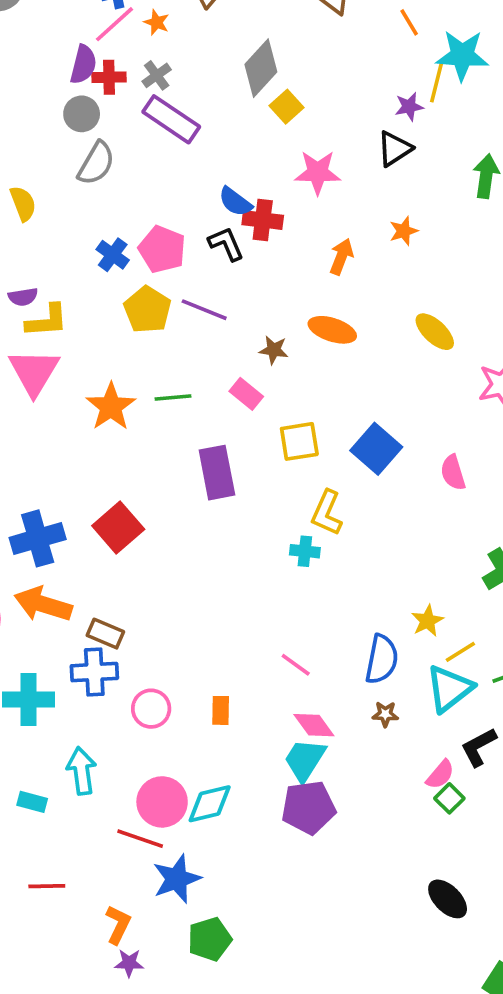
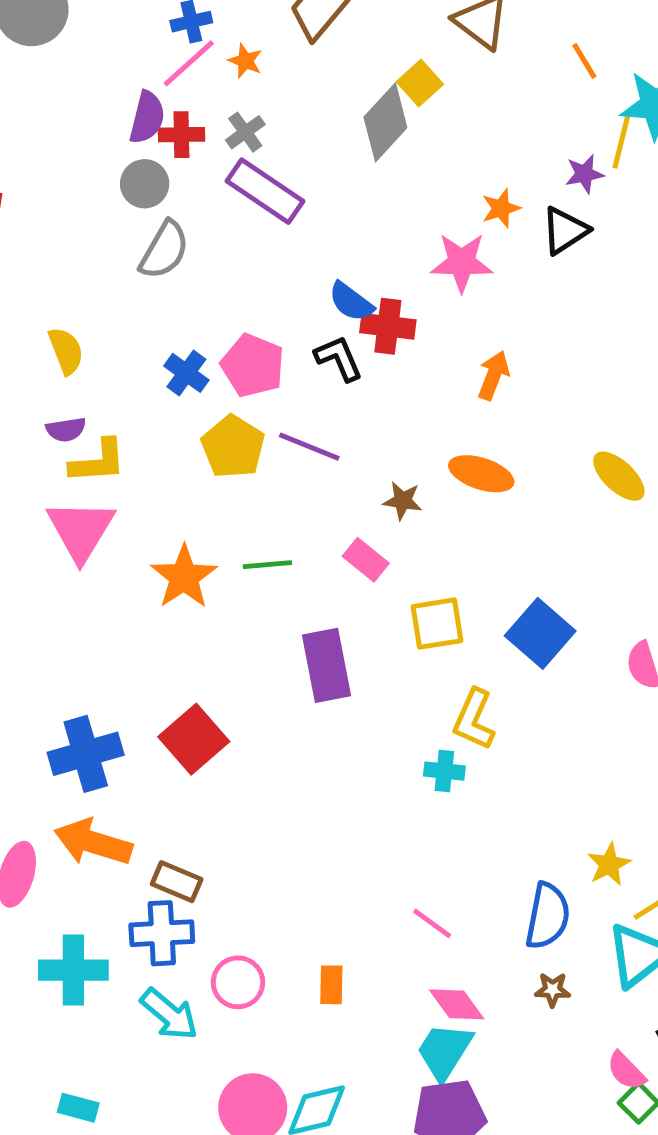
yellow square: (287, 107) -> (420, 83), moved
yellow semicircle: (23, 204) -> (66, 351), moved
orange star: (404, 231) -> (501, 208), moved
cyan arrow: (82, 771) -> (169, 1014), moved, turned 138
pink semicircle: (440, 775) -> (626, 1071), turned 96

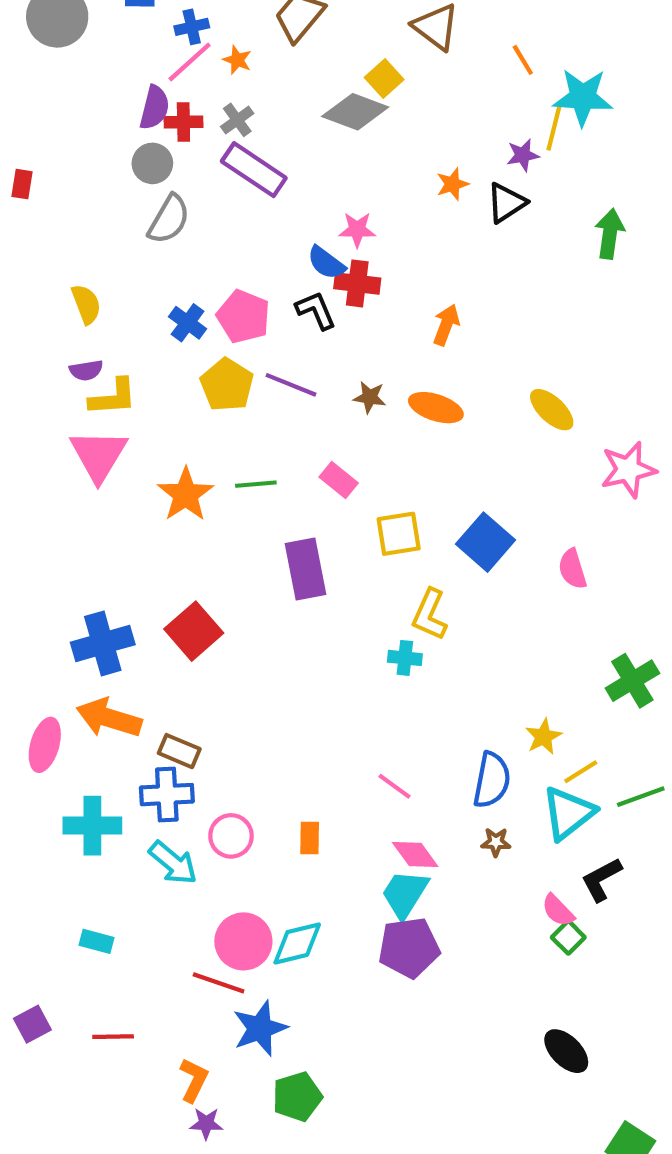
gray diamond: (385, 122) -> (355, 112), turned 68
pink star: (462, 262) -> (357, 230), moved, size x0.7
brown star: (403, 501) -> (370, 397), moved

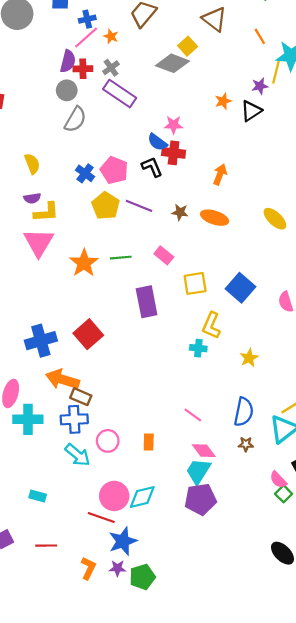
orange arrow: (109, 718) -> (62, 379), moved
yellow star: (543, 737) -> (249, 358), moved
cyan cross: (92, 826) -> (28, 419), moved
purple star: (206, 1124) -> (117, 568), moved

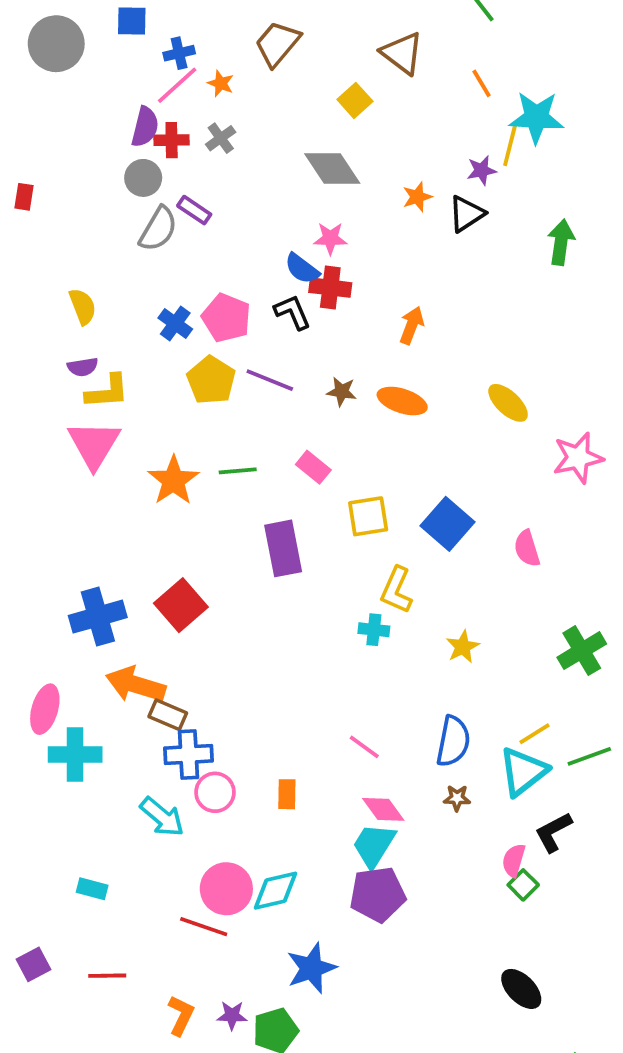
gray diamond: (172, 63) -> (332, 168), moved, turned 36
purple rectangle: (120, 94) -> (194, 210), moved, size x0.6
blue cross: (74, 419) -> (189, 755), moved
pink semicircle: (278, 480) -> (514, 860), turned 60
blue star: (123, 541) -> (311, 968), moved

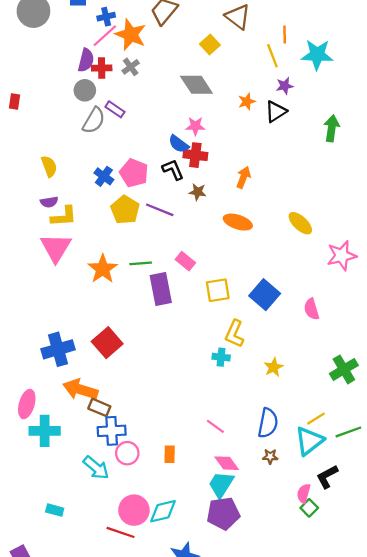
orange star: (221, 83) -> (131, 35), size x2.0
orange line: (482, 83) -> (285, 35), turned 30
yellow line: (510, 146) -> (272, 56), moved, turned -35
brown star: (342, 392) -> (198, 192), moved
purple rectangle: (283, 548) -> (161, 289), moved

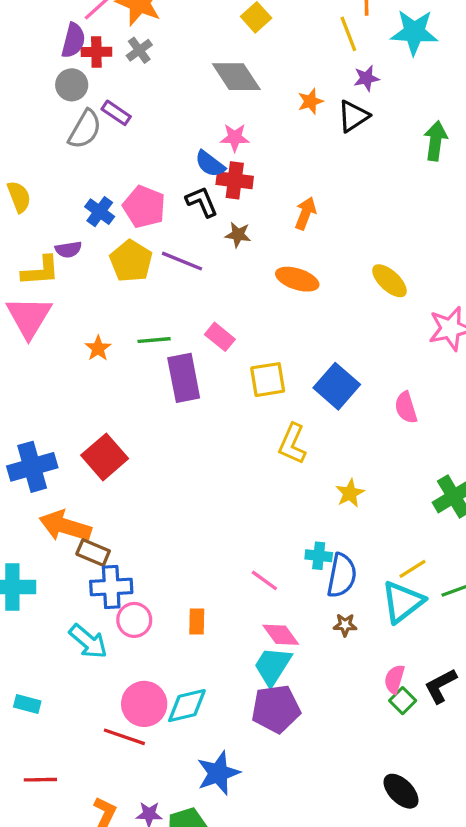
purple semicircle: (49, 202) -> (68, 250), moved
orange star: (103, 269) -> (98, 348), size x0.6
cyan cross: (221, 357) -> (319, 556), moved
black L-shape: (327, 477) -> (440, 686), moved

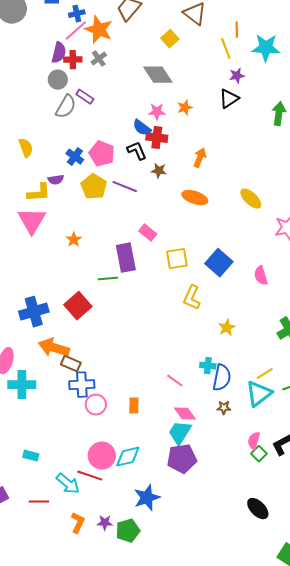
orange star: (310, 101) -> (185, 108), moved
green line: (154, 340) -> (108, 279), moved
cyan arrow: (88, 641) -> (68, 484), moved

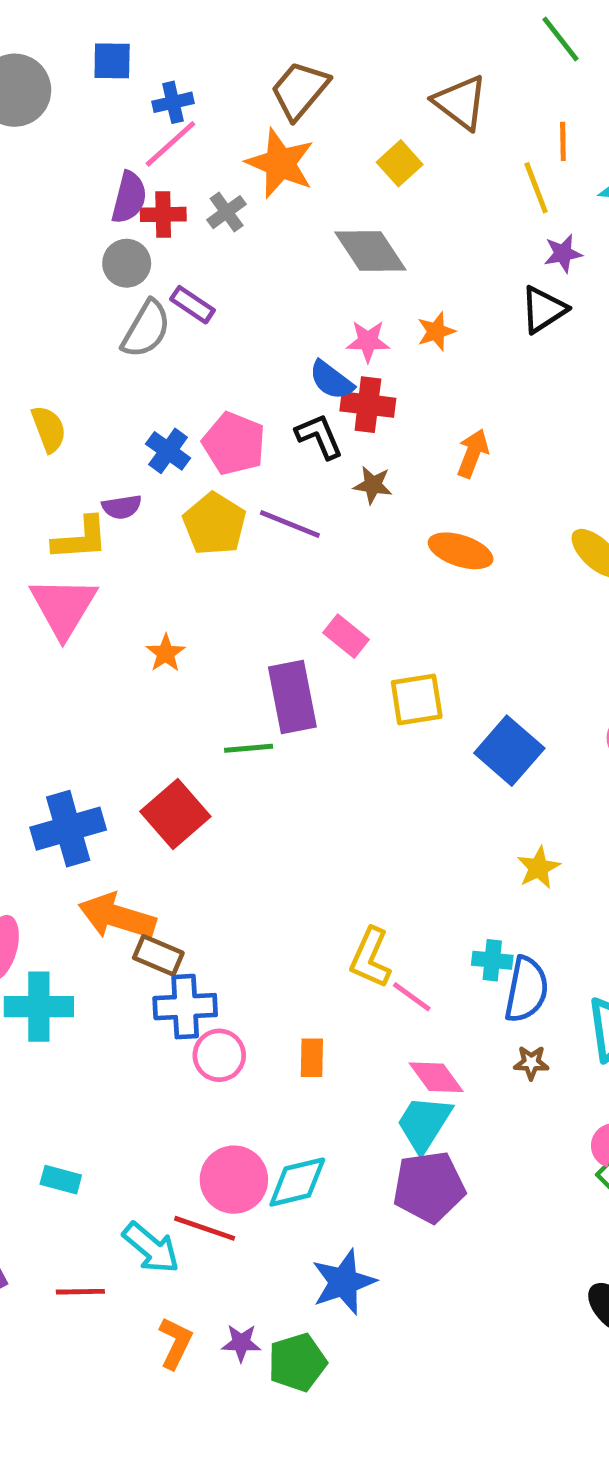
orange star: (99, 30) -> (280, 163), moved
blue square: (219, 263) -> (509, 751), moved
yellow L-shape: (192, 298) -> (370, 958), moved

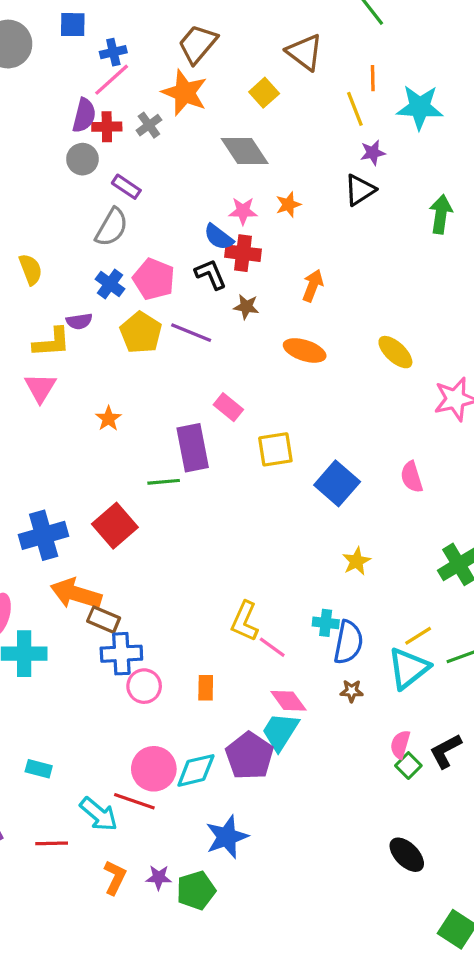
gray semicircle: (146, 329) -> (112, 227), moved
pink triangle: (63, 607) -> (40, 388), size x0.7
purple pentagon: (429, 1187) -> (249, 756), moved, turned -30

